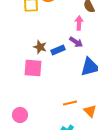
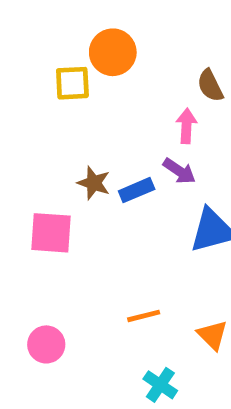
pink square: (33, 68) -> (51, 233), moved
orange line: (70, 103) -> (144, 316), moved

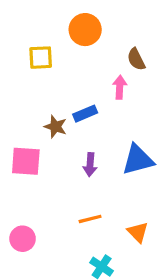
orange circle: (113, 52) -> (85, 30), moved
purple arrow: (179, 171) -> (90, 165), moved, turned 60
blue rectangle: (137, 190) -> (85, 114), moved

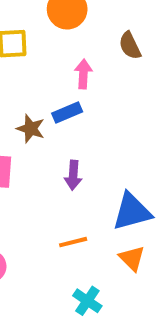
pink arrow: (120, 87) -> (83, 74), moved
blue triangle: (138, 160) -> (132, 212), moved

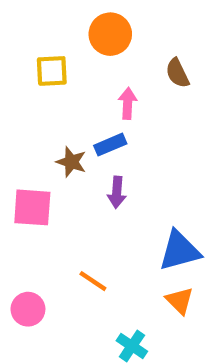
purple arrow: (73, 175) -> (117, 192), moved
orange line: (73, 242) -> (93, 281), moved, turned 48

